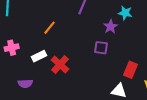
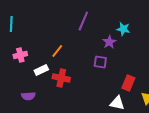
orange line: (49, 28) -> (57, 51), moved
pink cross: (12, 48) -> (20, 55), moved
red cross: (60, 65) -> (61, 78), turned -30

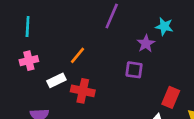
cyan line: (11, 24) -> (28, 26), moved

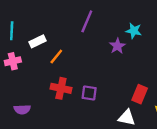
purple square: (134, 70) -> (89, 93), moved
white rectangle: (56, 80) -> (37, 41), moved

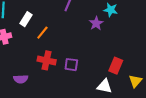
white rectangle: (37, 41) -> (26, 19), turned -32
purple semicircle: (22, 109) -> (21, 79), moved

